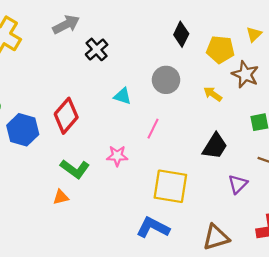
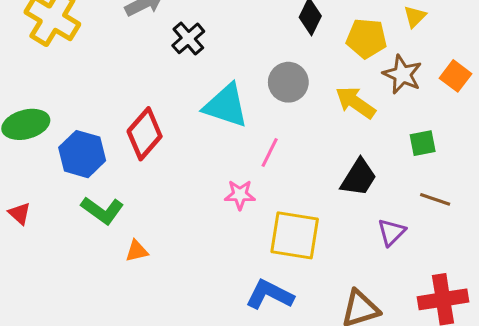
yellow arrow: (213, 94) -> (355, 103), size x1.5
cyan triangle: (123, 96) -> (226, 106), size x1.8
pink star: (117, 156) -> (240, 195), moved
green L-shape: (75, 169) -> (102, 210), moved

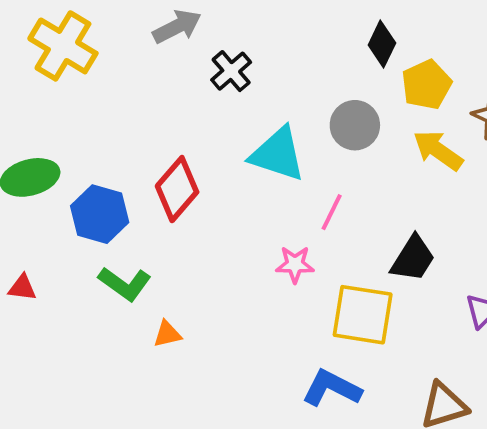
yellow pentagon: (366, 38) -> (426, 85), moved, turned -30
black trapezoid: (359, 177) -> (413, 259), moved
red triangle: (20, 213) -> (22, 288), turned -35

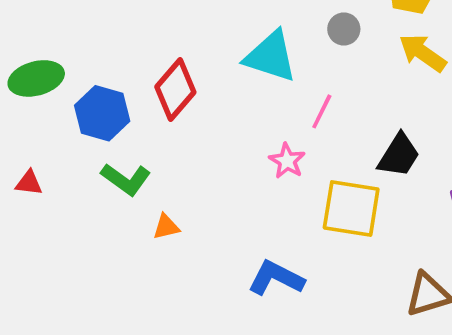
gray circle: (355, 125) -> (344, 29), size x0.7
pink star: (295, 264) -> (287, 161), turned 30
blue L-shape: (332, 388) -> (276, 278), moved

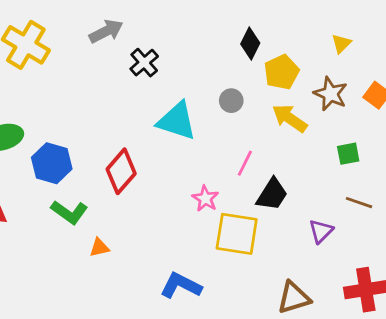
red diamond: (175, 89) -> (121, 171), moved
pink line: (322, 111) -> (245, 163), moved
pink star: (287, 161) -> (205, 199), moved

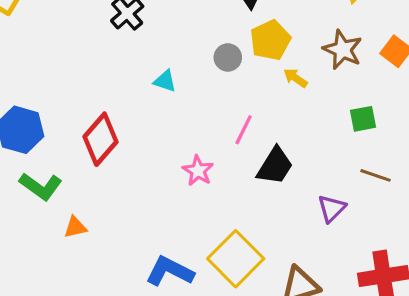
yellow pentagon: (282, 72) -> (270, 40), moved
yellow arrow: (290, 118) -> (295, 78), size x0.6
cyan triangle: (177, 121) -> (165, 81), size x0.5
yellow square: (237, 234) -> (236, 259), moved, turned 36

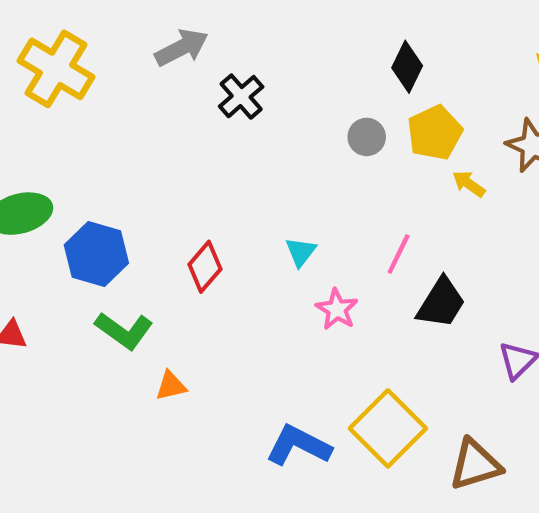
gray circle: (228, 57) -> (367, 137), moved
cyan triangle: (165, 81) -> (301, 252), moved, turned 50
red diamond: (100, 139) -> (205, 267), size x0.7

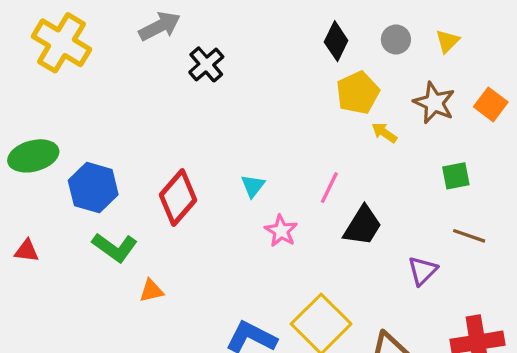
gray circle: (367, 137) -> (396, 40), moved
red diamond: (205, 267) -> (178, 198), size x1.4

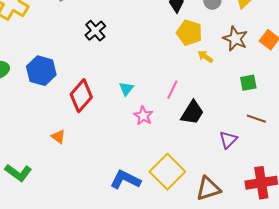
black cross: (206, 64) -> (95, 31), moved
yellow pentagon: (358, 93) -> (189, 33), turned -30
blue hexagon: (93, 188) -> (41, 71), moved
green L-shape: (115, 247) -> (18, 173), moved
orange triangle: (151, 291) -> (58, 137), moved, turned 49

